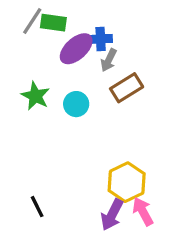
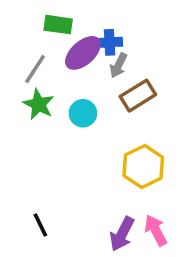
gray line: (32, 21) -> (35, 69), moved
yellow hexagon: (127, 182) -> (143, 167), moved

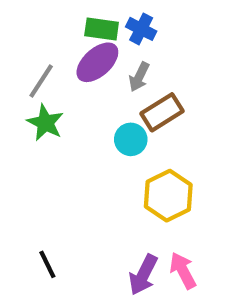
green rectangle: (58, 25) -> (102, 29), moved
blue cross: (110, 42) -> (141, 29), moved, turned 30
cyan circle: (83, 113) -> (131, 139), moved

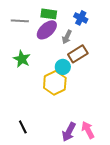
blue cross: (141, 29) -> (81, 18), moved
gray line: (41, 81) -> (20, 21), moved, turned 60
yellow hexagon: (168, 196) -> (55, 83), moved

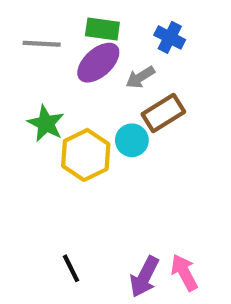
gray arrow: (67, 37) -> (140, 77), turned 32
yellow hexagon: (55, 83) -> (86, 155), moved
black line: (23, 127) -> (71, 268), moved

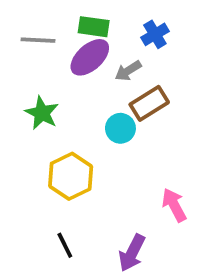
blue cross: (170, 37) -> (155, 34), turned 32
yellow hexagon: (86, 155) -> (71, 176), moved
pink arrow: (184, 273) -> (174, 205), moved

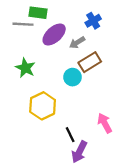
green rectangle: (94, 27) -> (38, 13), moved
black line: (65, 245) -> (70, 135), moved

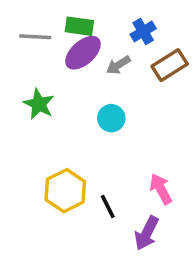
green rectangle: (38, 13) -> (79, 26), moved
brown rectangle: (90, 62) -> (170, 65), moved
yellow hexagon: (43, 106) -> (65, 191), moved
purple arrow: (79, 152) -> (147, 233), moved

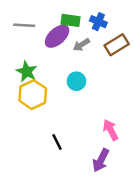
green rectangle: (79, 26) -> (70, 20), moved
blue cross: (143, 31) -> (98, 22), turned -35
yellow hexagon: (65, 191) -> (33, 95), moved
black line: (108, 207) -> (57, 142), moved

